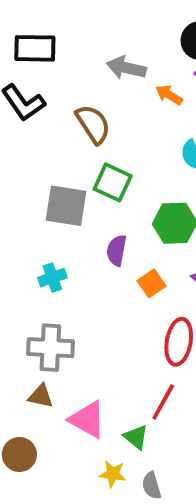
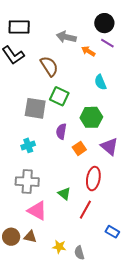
brown triangle: (41, 396) -> (30, 237), moved
pink triangle: (87, 420) -> (37, 211), moved
green triangle: (136, 437) -> (64, 194), moved

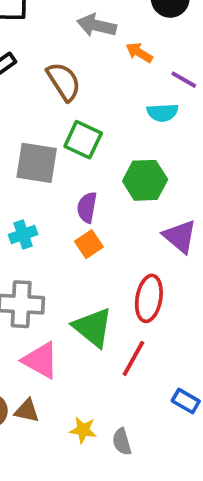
purple line: (107, 43) -> (184, 80), moved
cyan semicircle: (100, 82) -> (162, 113), turned -70
orange square: (79, 148) -> (89, 244), moved
green triangle: (64, 194) -> (93, 327), size x1.6

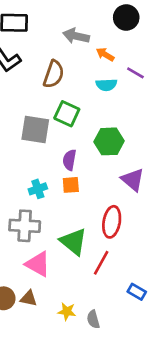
brown semicircle: (64, 82) -> (54, 74), turned 52
cyan semicircle: (162, 113) -> (106, 85), moved
cyan cross: (23, 234) -> (38, 189), moved
orange square: (89, 244) -> (71, 185), turned 30

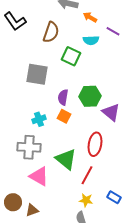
green square: (67, 114) -> (71, 56), moved
green hexagon: (109, 141) -> (90, 96), moved
orange square: (71, 185) -> (64, 116), turned 32
brown triangle: (29, 298) -> (32, 210), moved, turned -32
yellow star: (67, 312) -> (86, 200), moved

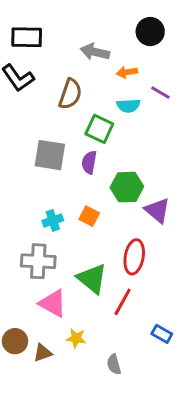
orange arrow: (90, 17) -> (127, 72), turned -40
purple semicircle: (63, 97) -> (89, 162), moved
yellow star: (86, 200) -> (76, 338), moved

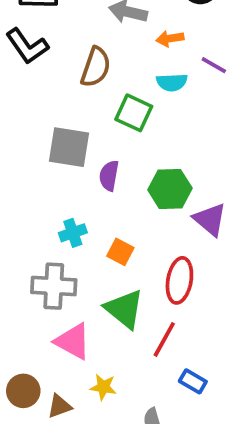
purple semicircle: (89, 162) -> (109, 176), moved
orange square: (89, 216) -> (120, 252), moved
blue rectangle: (162, 334) -> (193, 381), moved

